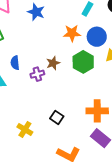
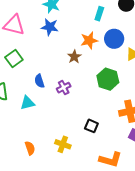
green hexagon: (83, 62) -> (108, 79), moved
brown star: (53, 63) -> (74, 57), moved

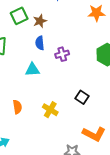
brown star: (74, 57) -> (40, 21), moved
cyan triangle: (27, 103) -> (32, 70), moved

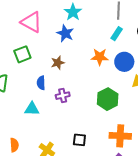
brown star: (40, 21) -> (58, 63), moved
black square: (82, 97) -> (79, 140), turned -32

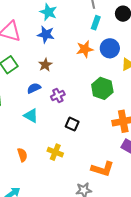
blue semicircle: (41, 83) -> (34, 88), turned 80
cyan triangle: (32, 109) -> (31, 116), turned 42
black square: (79, 140) -> (72, 124), moved, turned 32

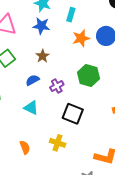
cyan rectangle: (96, 23) -> (71, 15), moved
green hexagon: (102, 88) -> (89, 76), moved
black square: (72, 124) -> (73, 114), size x1.5

